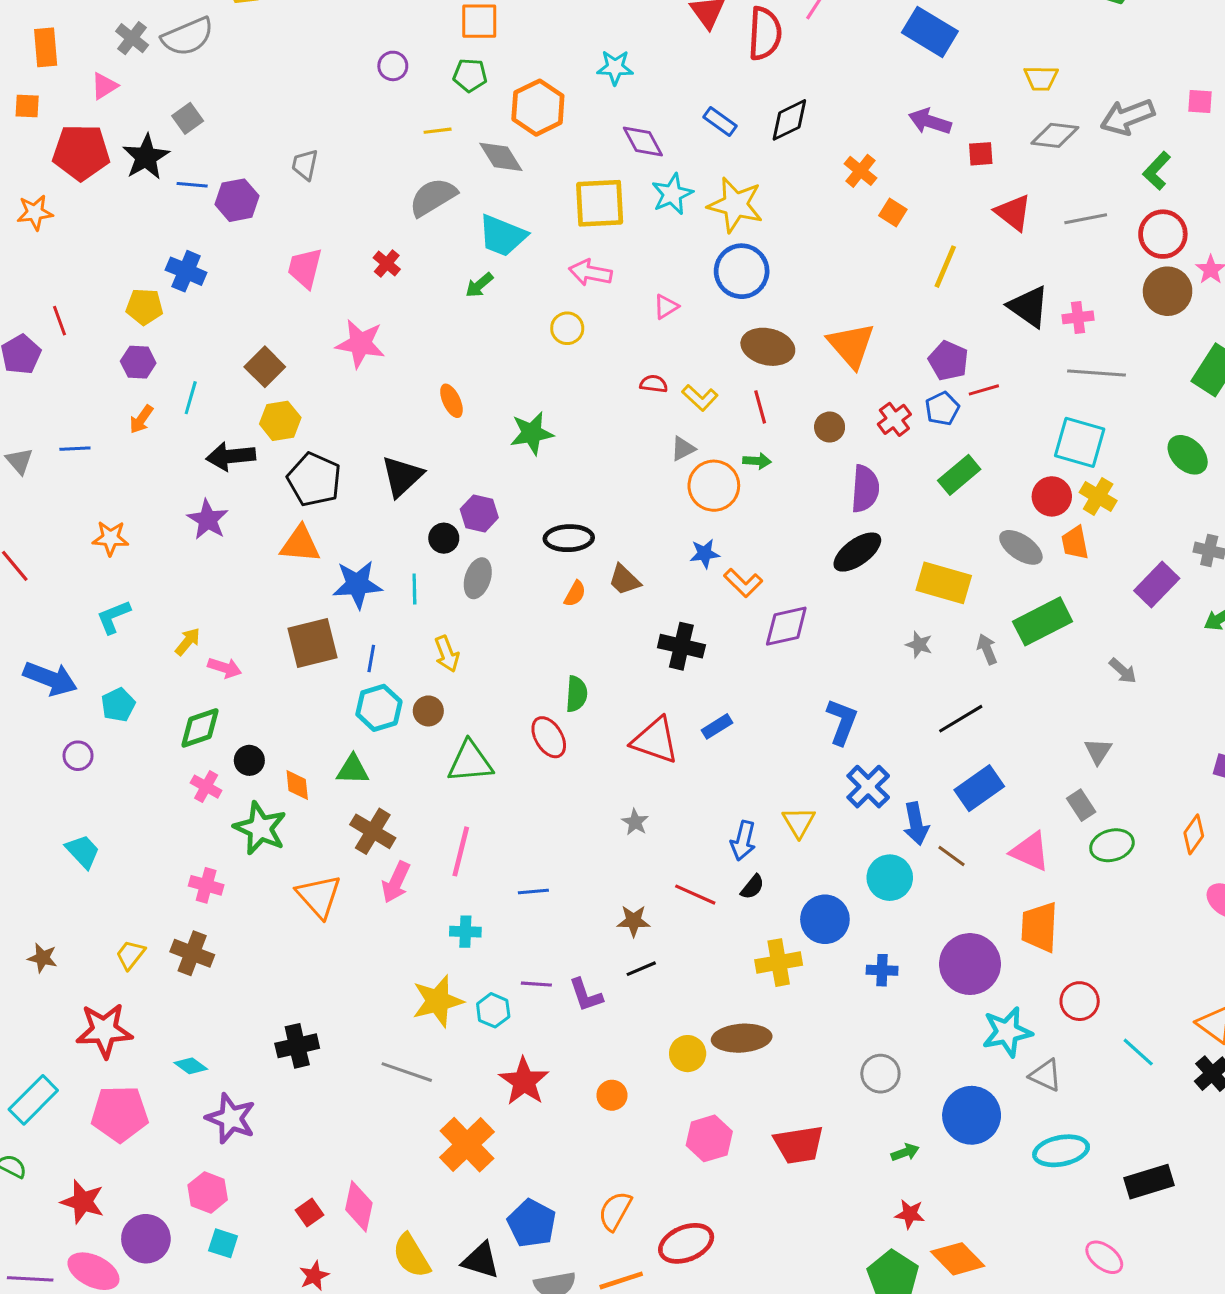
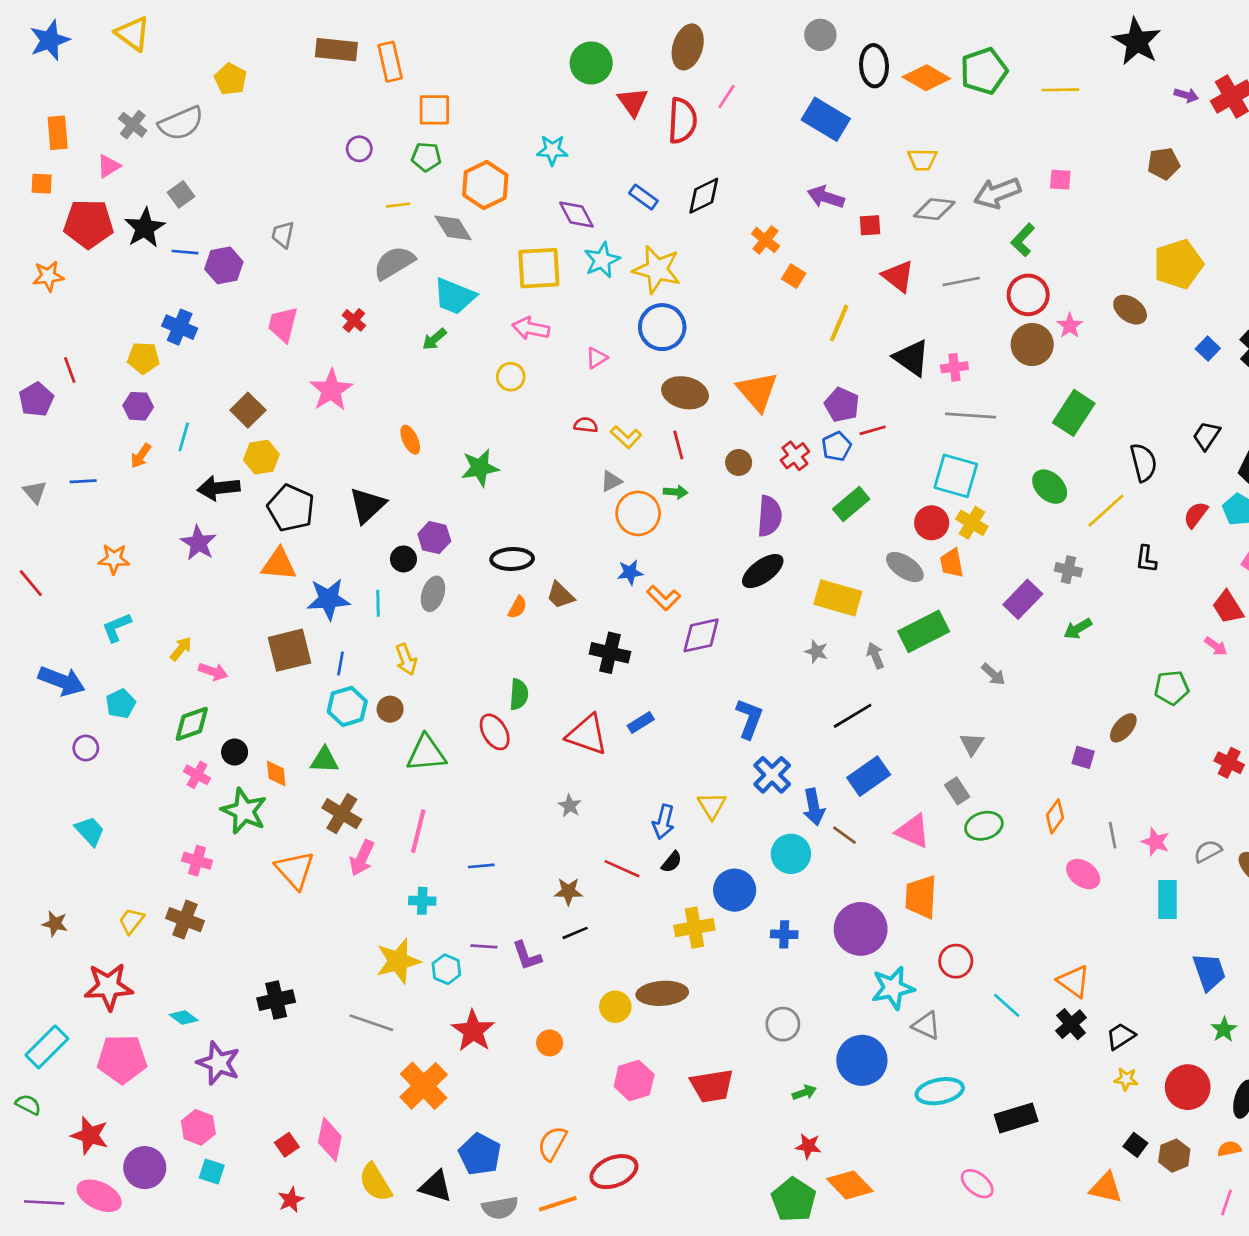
pink star: (360, 344) -> (331, 390), turned 30

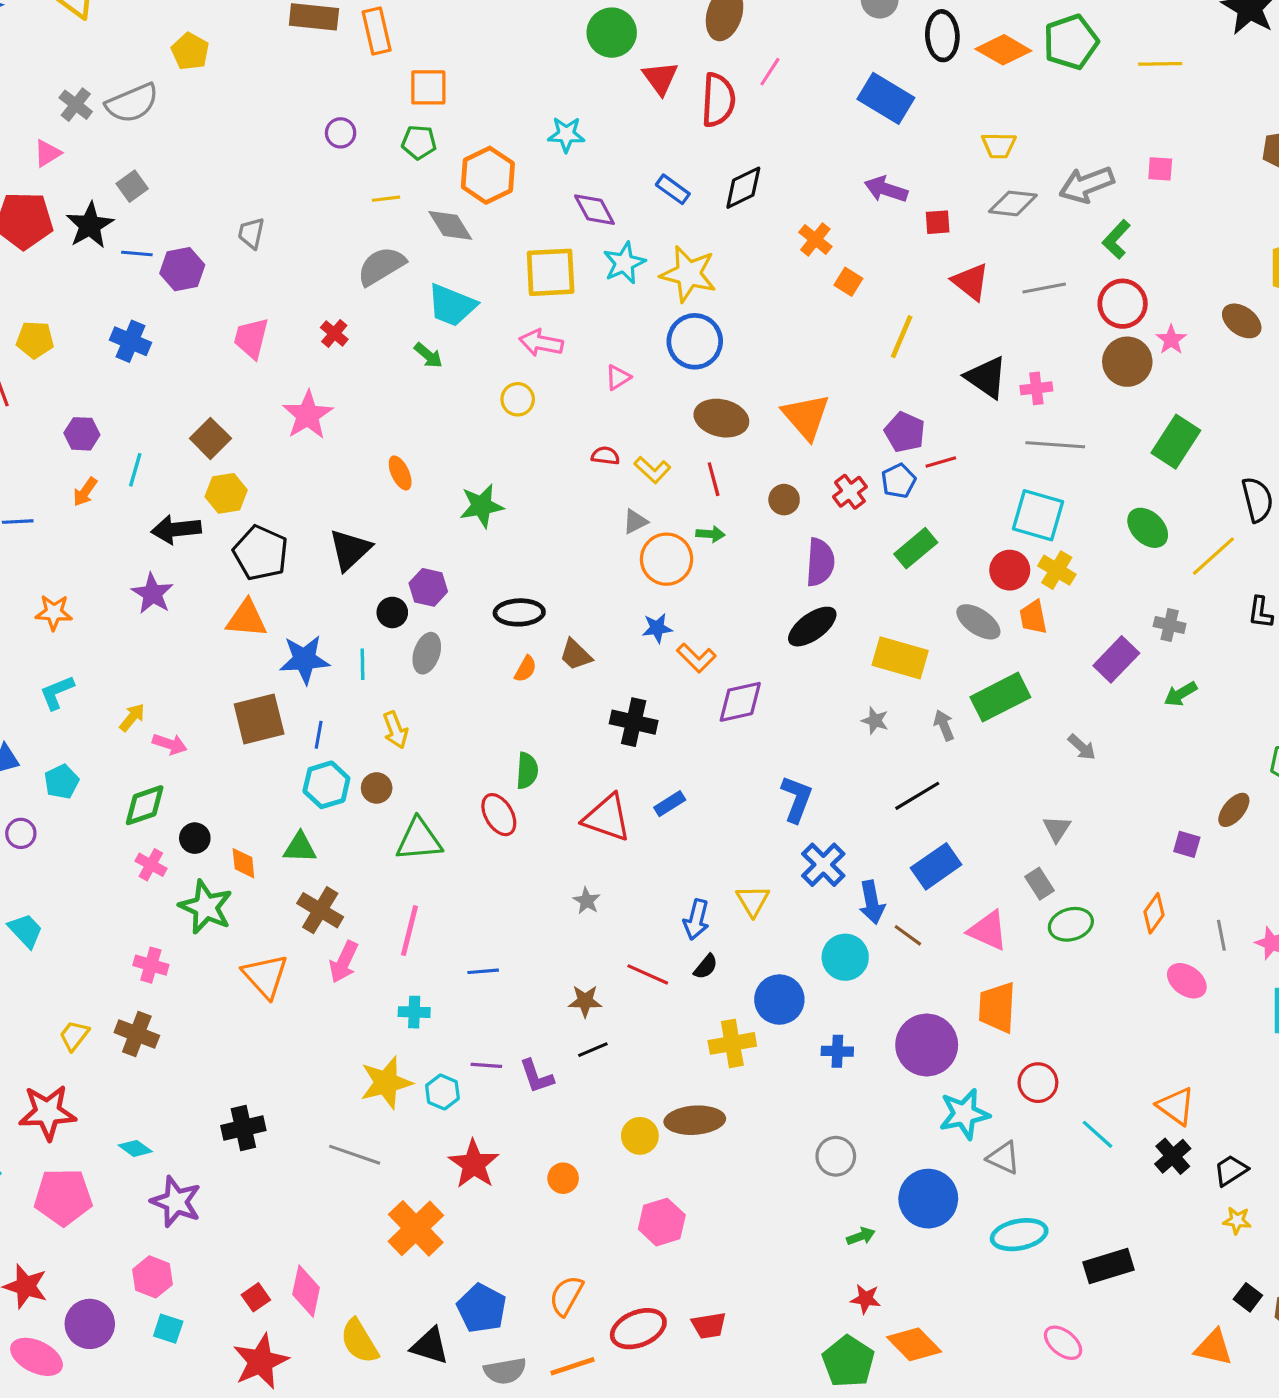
green arrow: (434, 339) -> (428, 355), turned -100
yellow pentagon: (143, 358) -> (35, 340), moved
red trapezoid: (712, 1086) -> (709, 1326), moved, size x0.7
red star: (291, 1200) -> (261, 1362), size x1.8

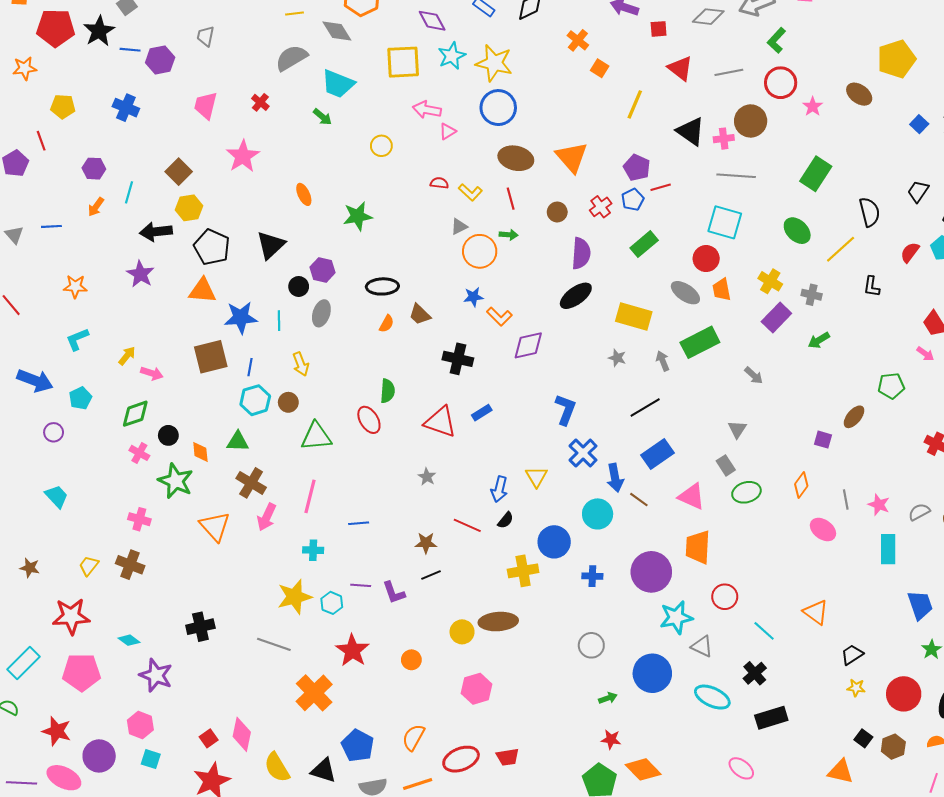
pink arrow: (541, 343) -> (427, 110), moved
brown circle: (1127, 362) -> (751, 121), moved
yellow cross: (1057, 570) -> (770, 281), moved
black cross: (1173, 1156) -> (755, 673), moved
cyan ellipse: (1019, 1235) -> (712, 697), turned 36

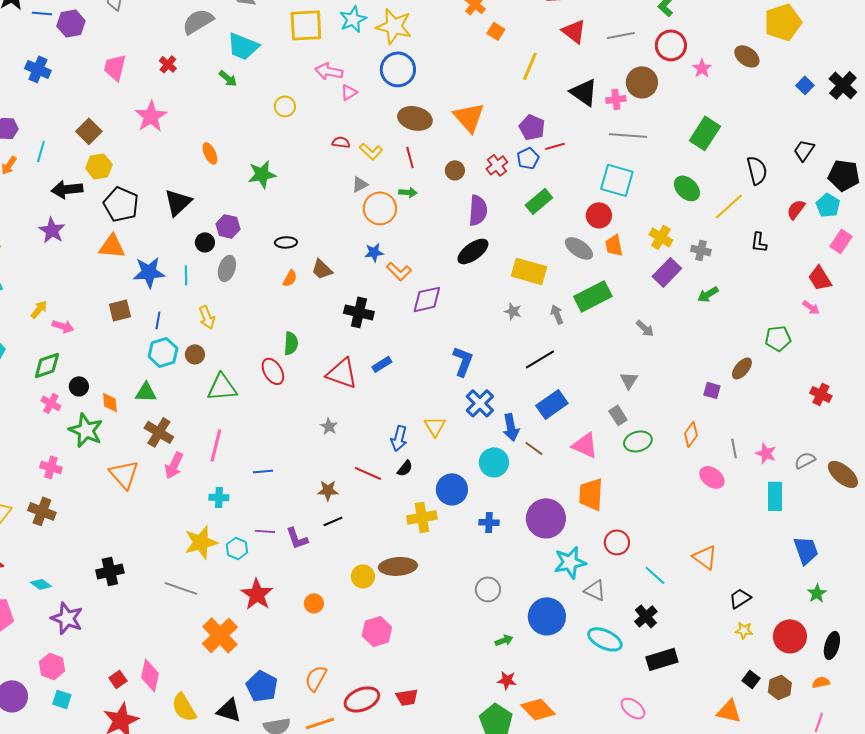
black ellipse: (382, 286) -> (286, 242), size x0.7
brown square: (211, 357) -> (120, 310), size x0.7

